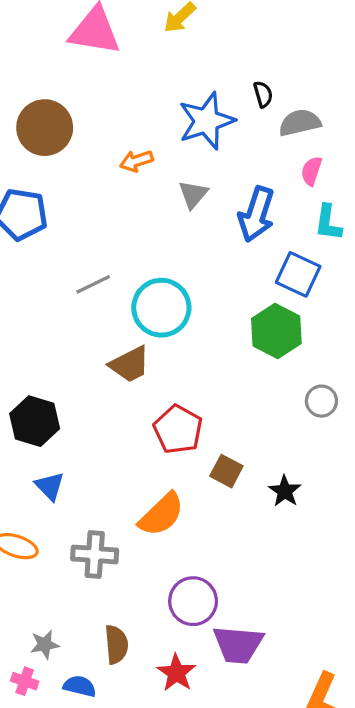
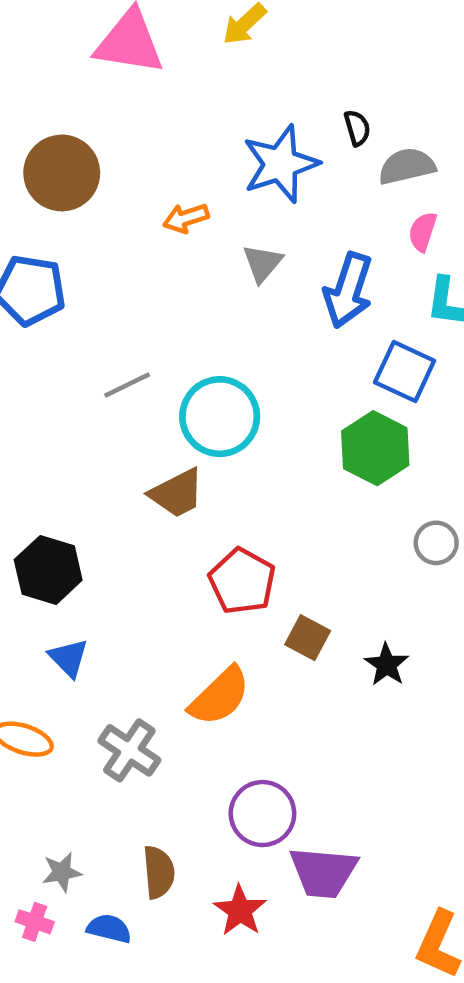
gray cross: (95, 554) -> (129, 750), turned 30

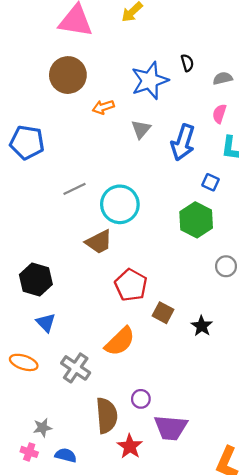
gray semicircle: (407, 166) -> (223, 78), moved, size x0.7
brown circle: (62, 173) -> (68, 75), moved
blue square: (405, 371) -> (211, 182), size x0.6
purple circle: (262, 814) -> (141, 399), size x0.6
brown semicircle: (159, 872) -> (107, 415), moved, size x1.4

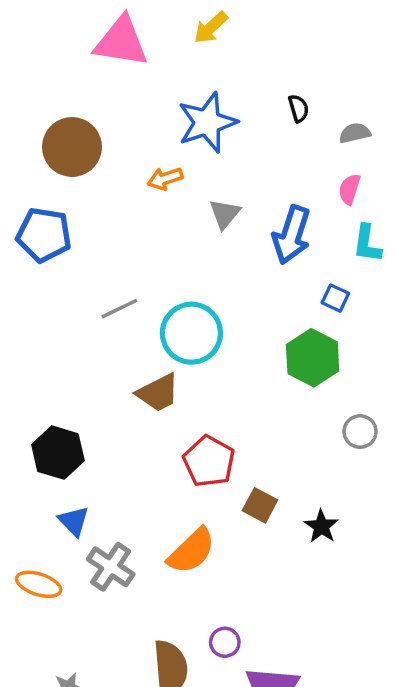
brown circle: (68, 75) -> (72, 147), moved
blue star: (150, 81) -> (207, 122), moved
gray cross: (76, 368) -> (111, 567), moved

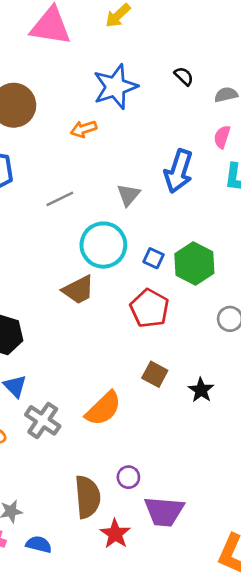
black semicircle: (299, 108) -> (184, 76), turned -30
gray triangle: (225, 214) -> (128, 195), moved
blue square: (335, 298) -> (153, 258), moved
gray line: (119, 309) -> (60, 199), moved
red pentagon: (209, 461) -> (150, 308), moved

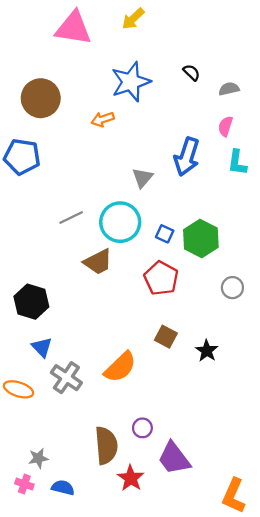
gray line: (60, 199) -> (71, 217), moved
purple trapezoid: (164, 511) -> (174, 458), turned 48

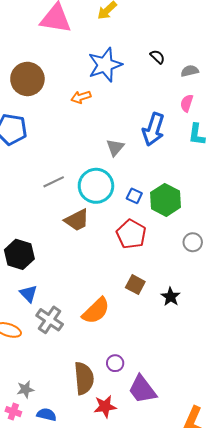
red star: (131, 478) -> (105, 407), turned 30

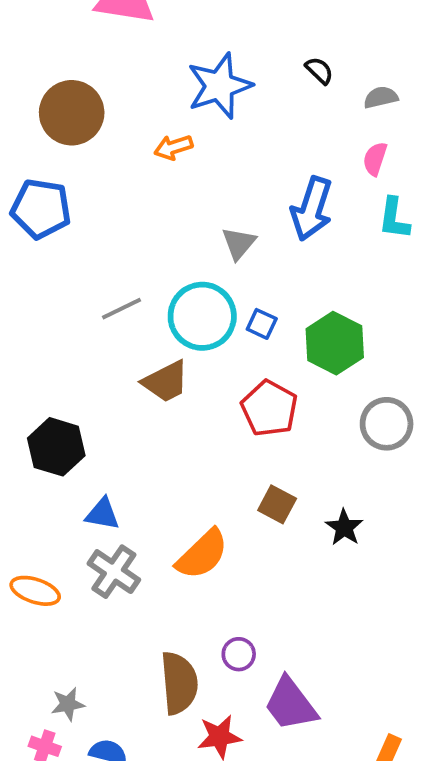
blue square: (134, 196) -> (262, 324), moved
gray circle: (193, 242) -> (387, 424), size x1.4
blue triangle: (28, 294) -> (102, 514), moved, turned -36

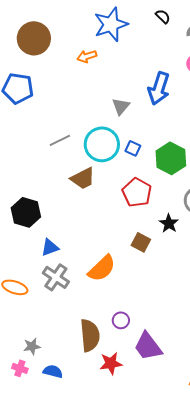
blue triangle: (102, 514) -> (50, 247), turned -30
black star: (344, 527) -> (169, 223), moved

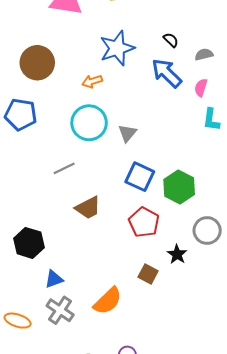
blue arrow: (159, 88) -> (167, 73), moved, turned 116
cyan circle: (102, 144) -> (89, 123), moved
blue square: (133, 148) -> (140, 177), size x1.8

